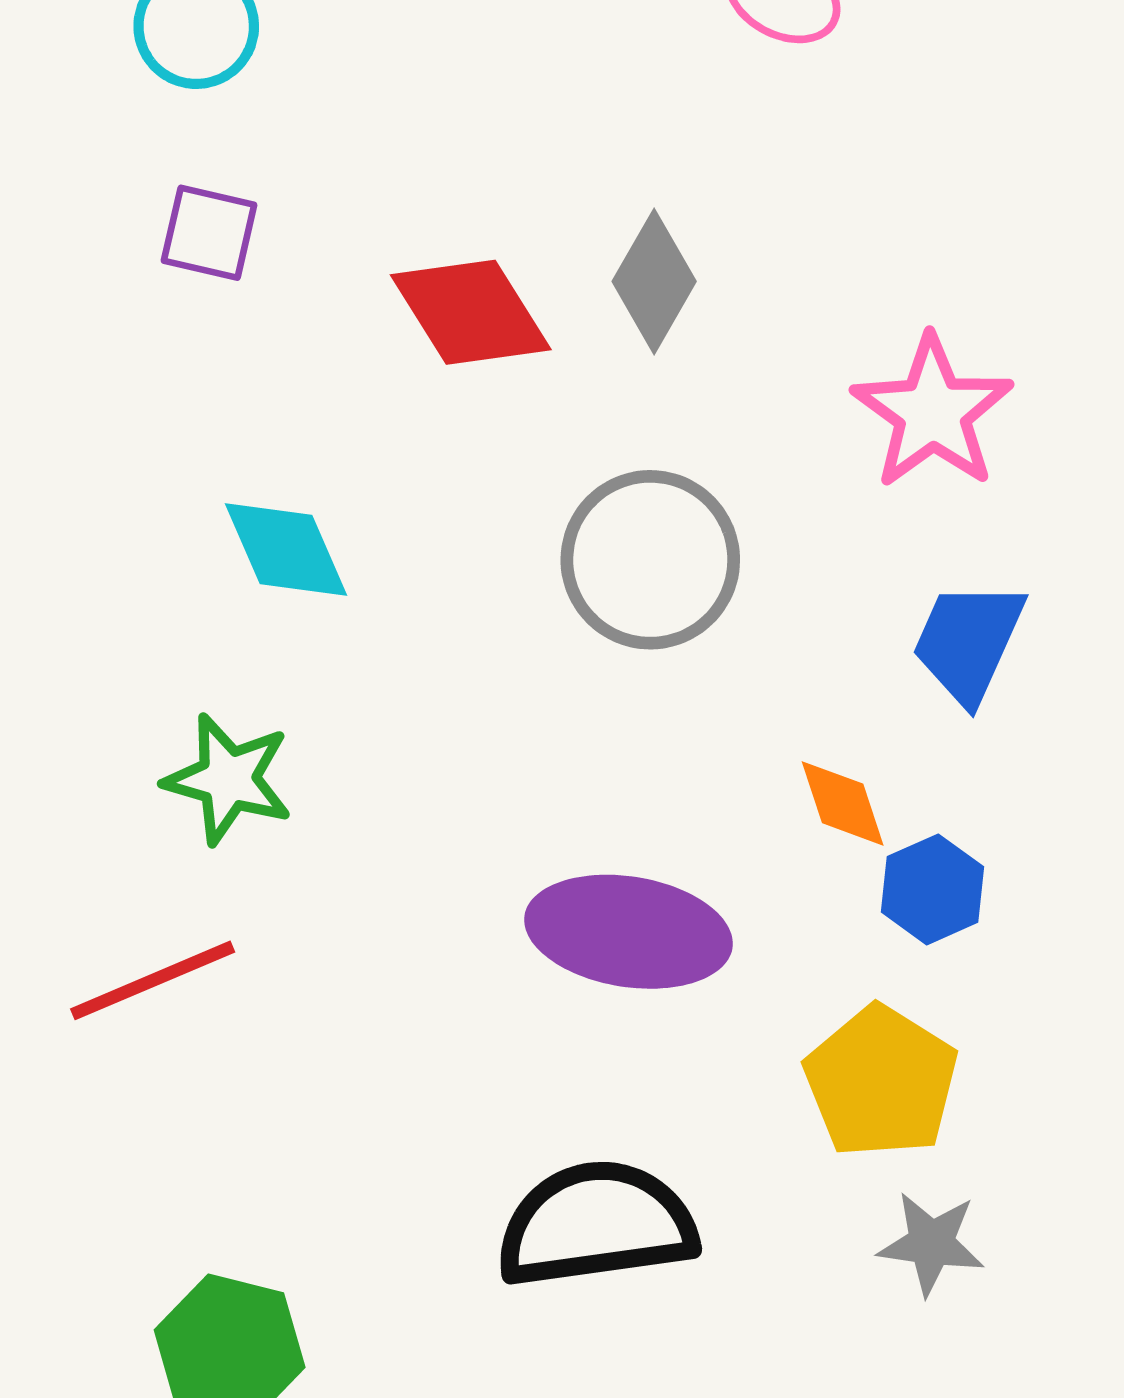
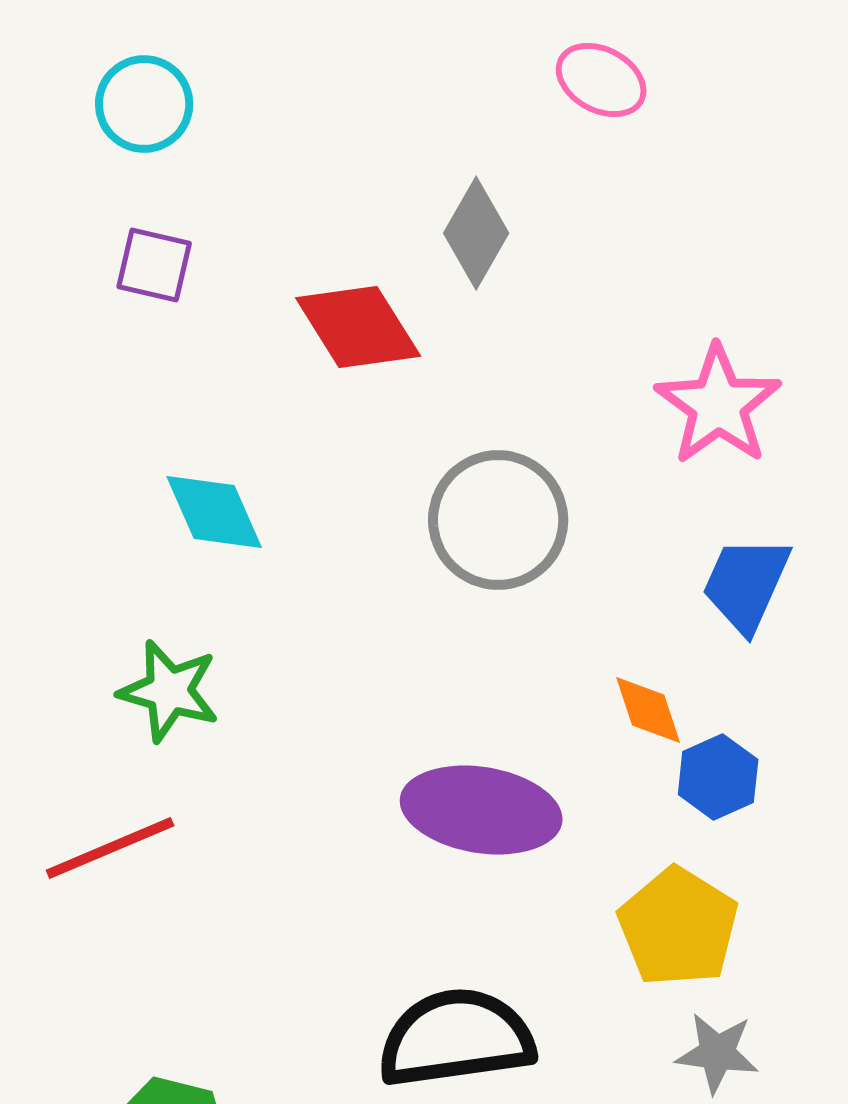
gray diamond: (654, 281) -> (476, 233), moved

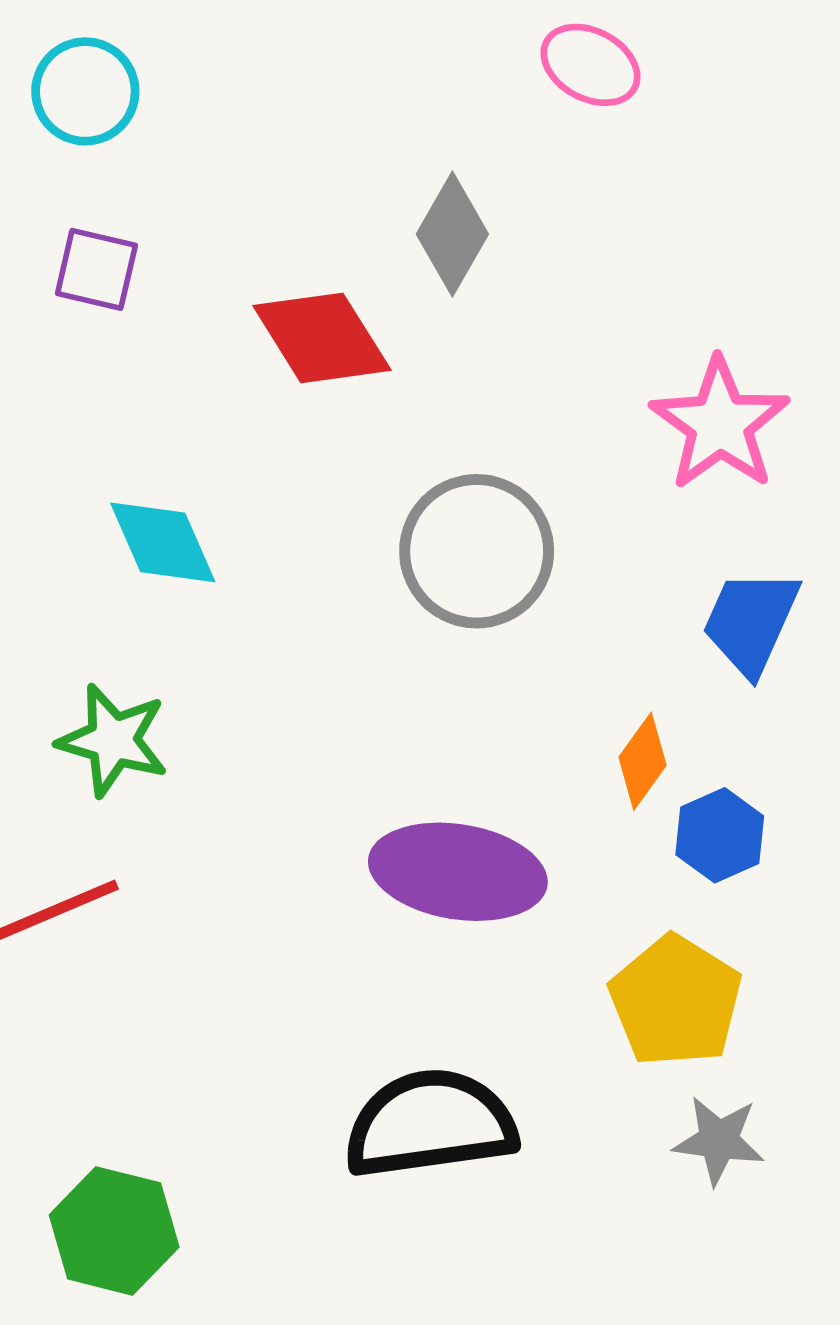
orange diamond: (648, 710) -> (642, 761), turned 54

